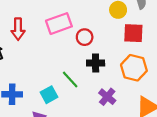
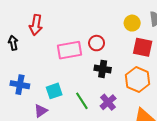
pink rectangle: (59, 24) -> (69, 50), moved
green line: (70, 80) -> (82, 101), moved

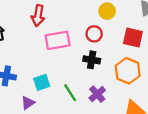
yellow circle: (132, 23) -> (107, 11), moved
red arrow: (36, 25) -> (38, 16), moved
red circle: (97, 43) -> (94, 34), moved

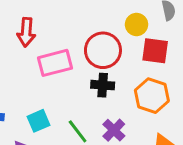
yellow circle: (107, 11) -> (137, 24), moved
red circle: (94, 34) -> (103, 50), size x1.6

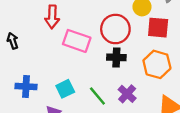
pink rectangle: (55, 63) -> (77, 41), turned 36

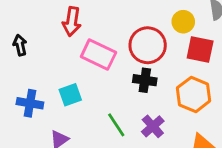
cyan square: (65, 89) -> (70, 95), moved

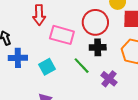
blue cross: (30, 103) -> (18, 58), moved
green line: (116, 125) -> (82, 66), moved

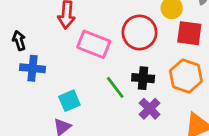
black cross: (98, 47) -> (143, 78), moved
cyan square: (47, 67) -> (69, 101), moved

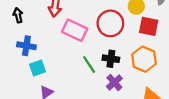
black arrow: (19, 40) -> (18, 15), moved
cyan square: (69, 101) -> (38, 68), moved

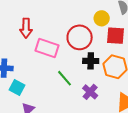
black cross: (111, 59) -> (91, 61), moved
cyan square: (38, 68) -> (17, 88), turned -35

